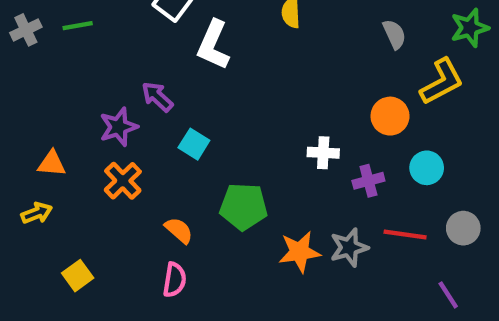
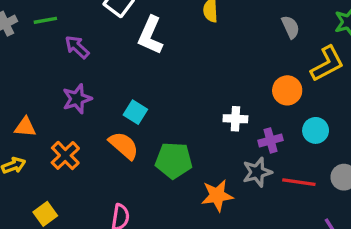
purple arrow: (157, 97) -> (77, 47), moved
orange cross: (123, 181) -> (65, 155), moved
orange semicircle: (179, 230) -> (124, 145), moved, size x1.4
gray star: (349, 248) -> (257, 172), moved

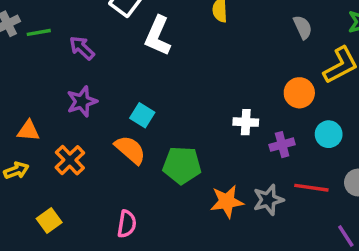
green line: (45, 20) -> (39, 32), moved
gray star: (257, 172) -> (268, 200), moved

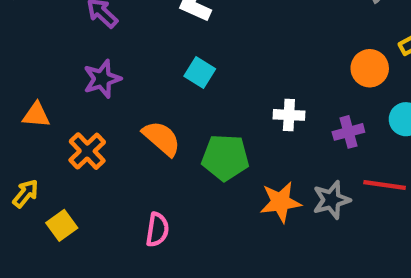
cyan square: (142, 115) -> (200, 72), moved
white cross: (246, 122) -> (289, 115), moved
yellow arrow: (16, 170) -> (26, 194), moved, turned -30

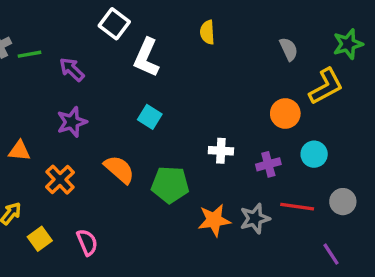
pink semicircle: (157, 230) -> (87, 242), moved, turned -32

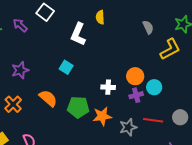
white L-shape: (146, 58) -> (78, 34), moved
purple arrow: (72, 69) -> (20, 25), moved
orange circle: (285, 113) -> (135, 76), moved
cyan circle: (314, 154) -> (154, 87), moved
orange star: (214, 220) -> (102, 116), moved

